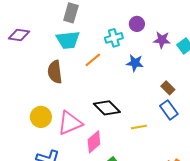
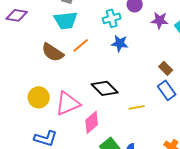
orange line: (93, 60) -> (81, 45), moved
blue star: (135, 63) -> (120, 43), moved
brown semicircle: (55, 72) -> (53, 52), turned -50

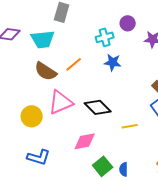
cyan trapezoid: (66, 20) -> (43, 39), moved
pink triangle: (68, 103) -> (61, 102), moved
pink diamond: (92, 122) -> (85, 141), turned 30

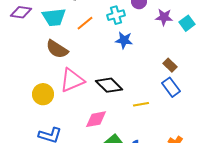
orange line: (74, 64) -> (85, 23), moved

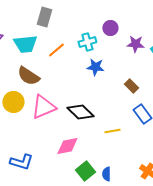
brown rectangle: (170, 65) -> (131, 86), moved
yellow circle: (43, 94) -> (13, 102), moved

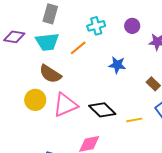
gray rectangle: (44, 17) -> (50, 14), moved
cyan cross: (87, 42) -> (96, 26), moved
yellow line: (112, 131) -> (134, 120), moved

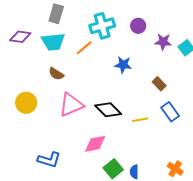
cyan cross: (96, 26) -> (102, 26), size x1.4
brown semicircle: (50, 74) -> (56, 74), size x0.7
yellow circle: (35, 100) -> (26, 103), moved

